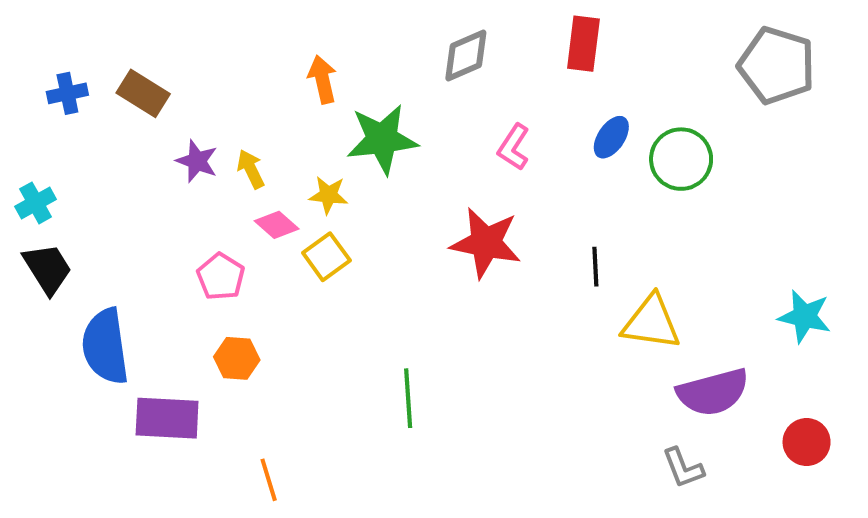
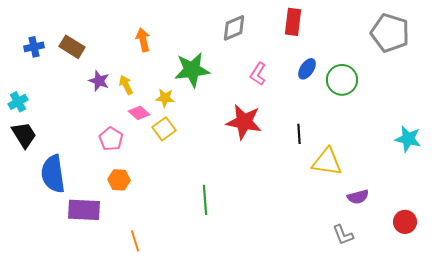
orange arrow: (322, 79) -> (143, 40), moved
cyan star: (805, 316) -> (408, 139), moved
purple semicircle: (713, 392) -> (358, 197), size x0.6

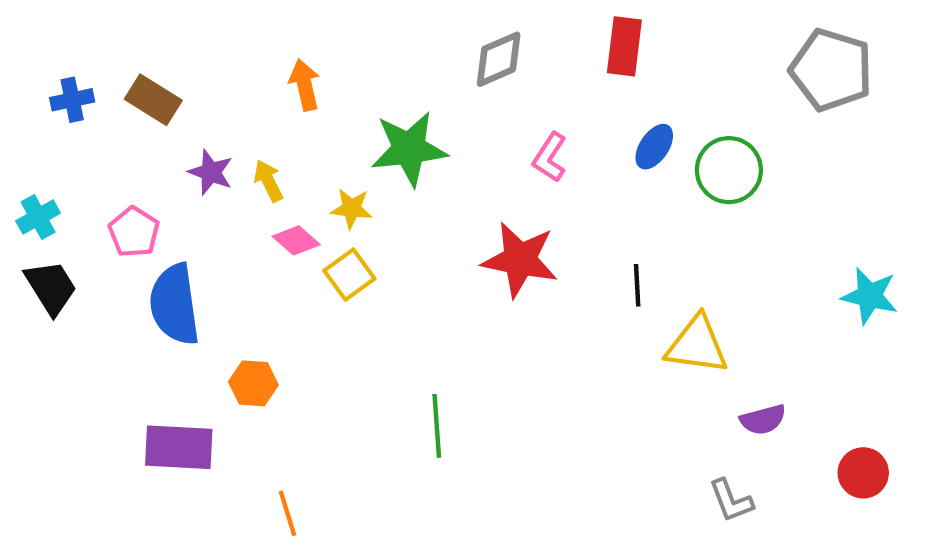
pink pentagon: (111, 139) -> (134, 232), moved
blue semicircle: (53, 174) -> (175, 304), moved

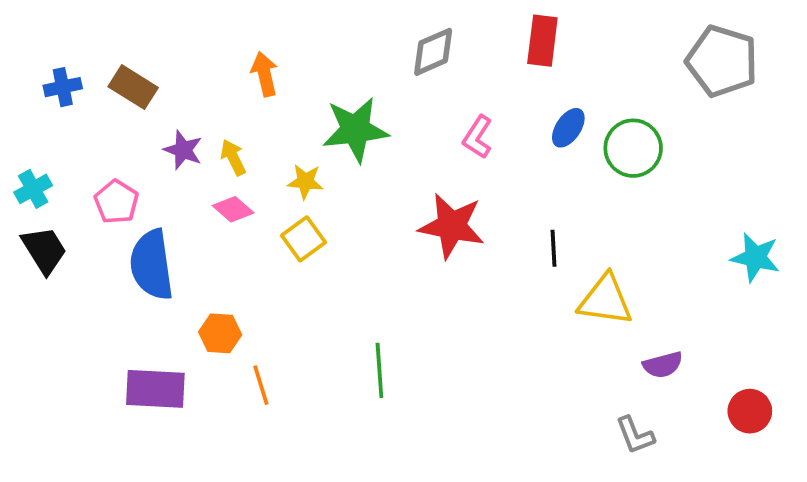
pink diamond: (296, 240) -> (233, 209), moved
orange line: (288, 513) -> (261, 385), moved

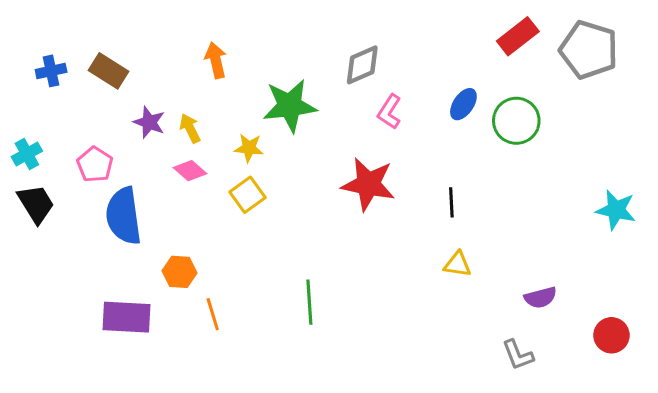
red rectangle: (542, 41) -> (518, 36), moved, turned 45
gray diamond: (433, 52) -> (362, 65), moved
yellow triangle: (605, 300) -> (457, 264), moved, size x0.6

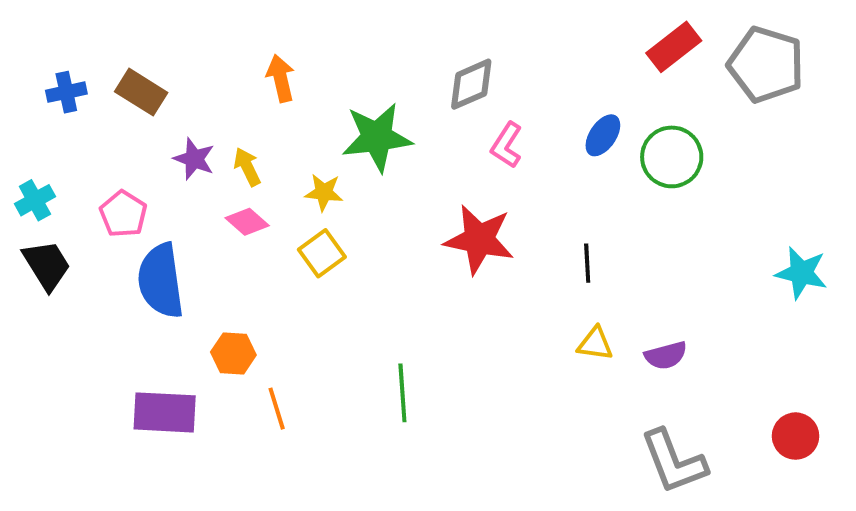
purple semicircle: (540, 297) -> (666, 355), moved
gray L-shape: (518, 355) -> (674, 462), size x1.6

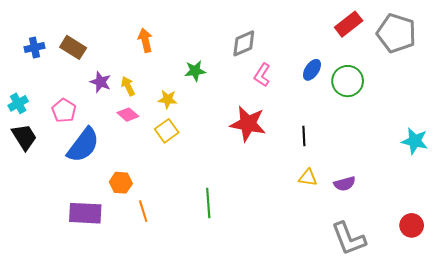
green star: (377, 137) -> (195, 71), size x0.6
blue semicircle: (161, 281) -> (83, 145), turned -135

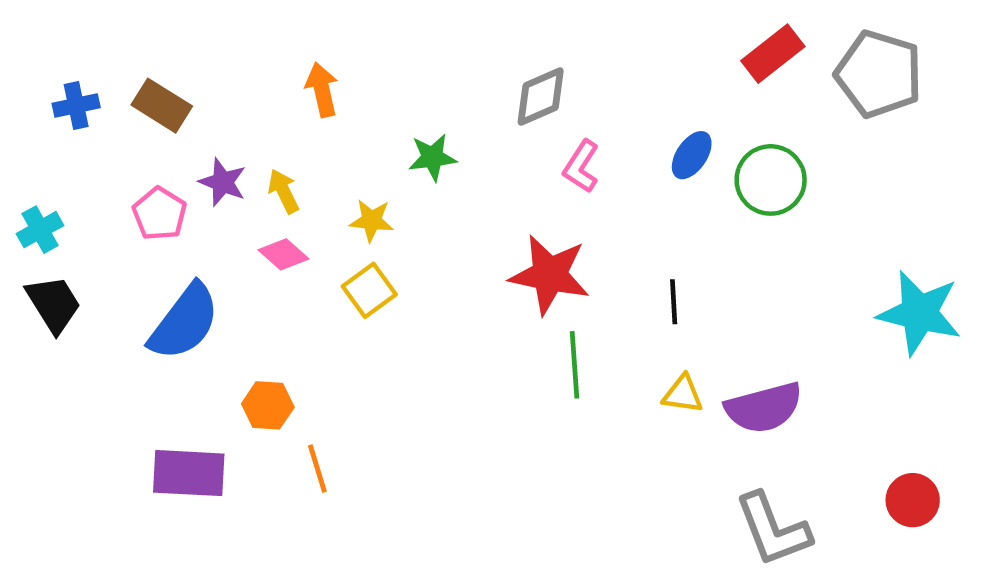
pink pentagon: (64, 111) -> (160, 214), moved
cyan star: (415, 141) -> (919, 313), size x1.4
purple semicircle: (345, 184) -> (764, 408), size x1.6
green line: (208, 203) -> (574, 365), moved

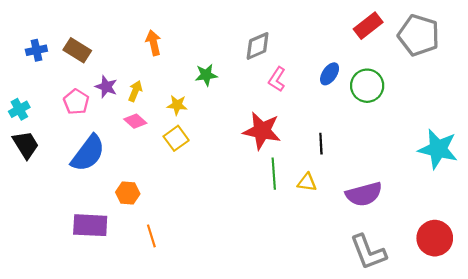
yellow arrow: (284, 191) -> (135, 91), turned 48
yellow triangle: (683, 394) -> (307, 182), moved
orange line: (317, 469) -> (151, 236), moved
red circle: (913, 500) -> (435, 238), size x1.4

